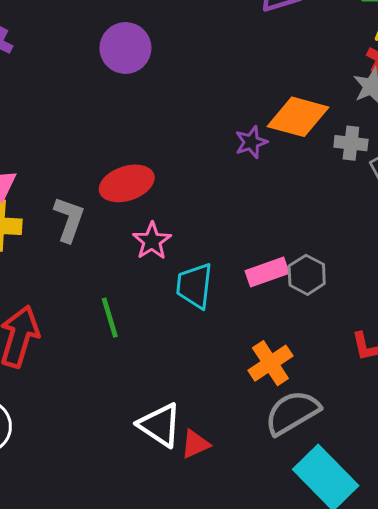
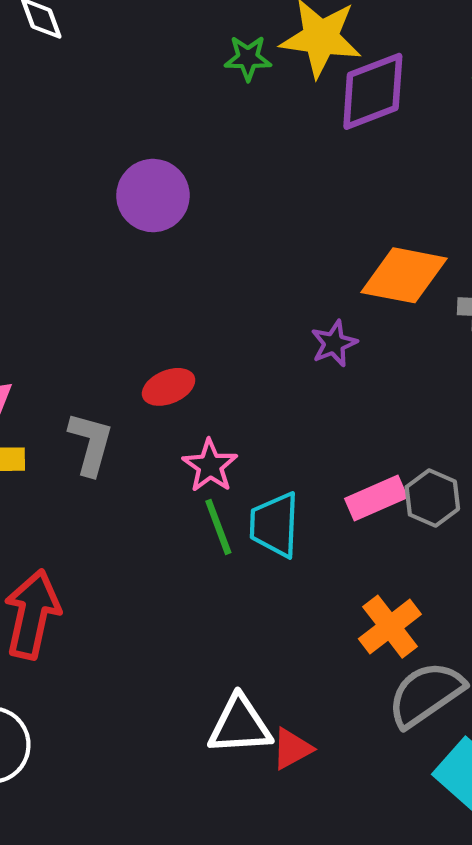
purple star: (251, 142) -> (334, 343), moved
red ellipse: (127, 183) -> (169, 387), size x0.7
green line: (110, 318) -> (218, 527), moved
white triangle: (160, 425) -> (240, 725), turned -33

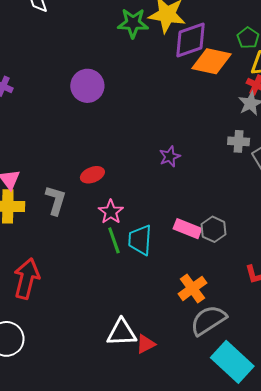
green star: (248, 58) -> (133, 23), size x1.4
orange diamond: (404, 275) -> (212, 61), moved
pink rectangle: (376, 498) -> (187, 229), turned 44

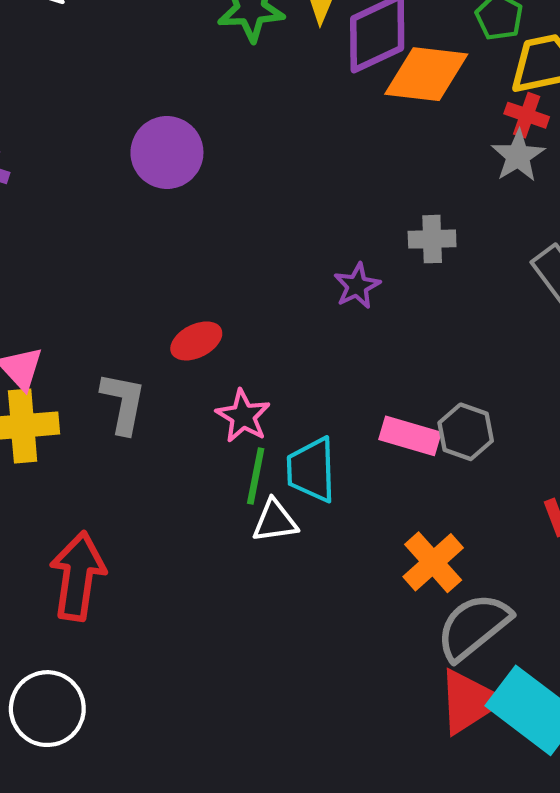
gray cross: (239, 141) -> (432, 239), moved
green line: (114, 240) -> (256, 476), turned 36
white triangle: (122, 333) -> (275, 521), moved, size x0.7
red triangle: (146, 344) -> (469, 702), moved, size x1.6

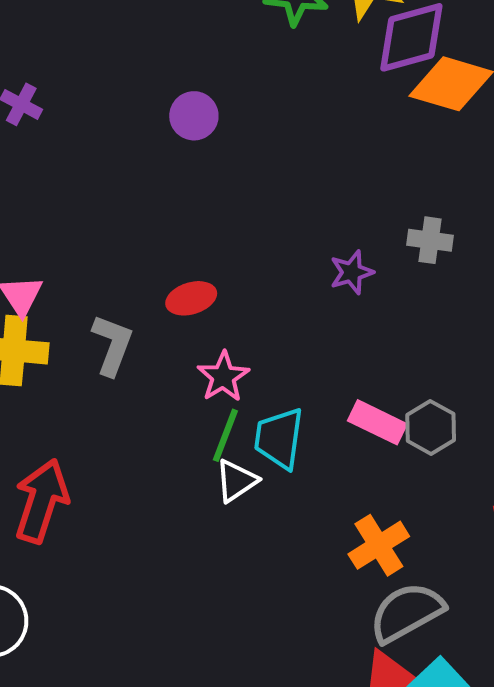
purple circle: (167, 152) -> (194, 116), size x0.7
white triangle: (275, 521) -> (236, 481), turned -36

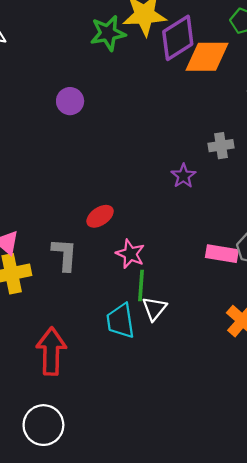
purple circle: (194, 116) -> (70, 101), moved
cyan trapezoid: (279, 438) -> (121, 321), moved

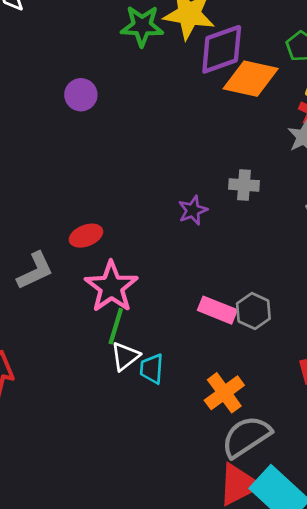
pink star: (130, 254) -> (111, 287), size x1.5
gray L-shape: (65, 255) -> (35, 271), turned 48
cyan trapezoid: (121, 321) -> (152, 369), moved, size x0.7

